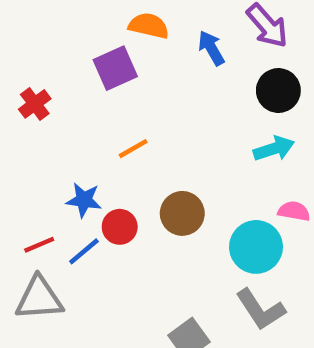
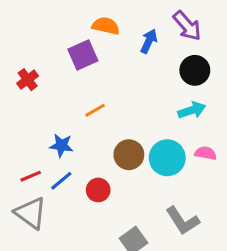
blue arrow: (211, 48) -> (149, 41), turned 55
red circle: (120, 227) -> (98, 190), moved
cyan circle: (256, 247) -> (167, 158), moved
gray triangle: (39, 298) -> (31, 213), turned 40

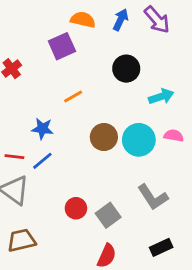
blue arrow: (149, 41) -> (121, 20), moved
black circle: (195, 70) -> (126, 69), moved
red line: (31, 176) -> (14, 157), turned 30
red circle: (98, 190) -> (76, 208), moved

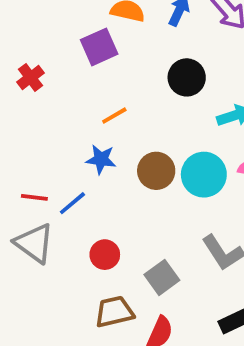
blue star: (42, 129) -> (101, 159), moved
red circle: (76, 208) -> (105, 255), moved
brown trapezoid: (21, 240) -> (114, 312), moved

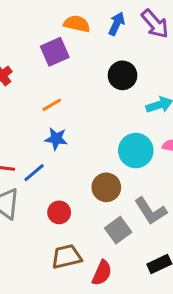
orange line: (114, 116) -> (52, 105), moved
brown circle: (156, 171) -> (106, 187), moved
gray square: (162, 277) -> (118, 230), moved

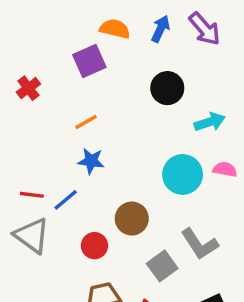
brown circle: (106, 187) -> (132, 219), moved

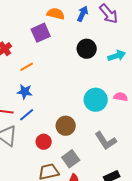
orange line: (86, 122) -> (27, 67), moved
cyan arrow: (210, 122) -> (117, 56), moved
blue star: (91, 161) -> (25, 92), moved
gray square: (162, 266) -> (71, 159), moved

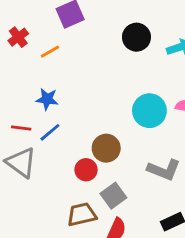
orange line: (27, 67) -> (50, 52), moved
gray L-shape: (106, 141) -> (164, 170), turned -35
red circle: (44, 142) -> (86, 170), moved

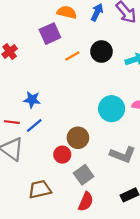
orange line: (50, 52) -> (72, 56), moved
brown trapezoid: (82, 214) -> (40, 189), moved

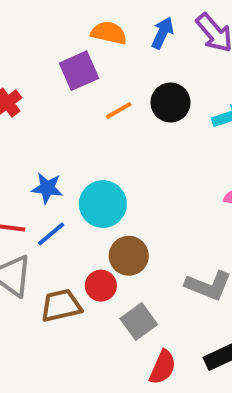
cyan circle: (112, 109) -> (103, 204), moved
brown trapezoid: (40, 189) -> (61, 306), moved
red semicircle: (86, 202) -> (163, 367), moved

